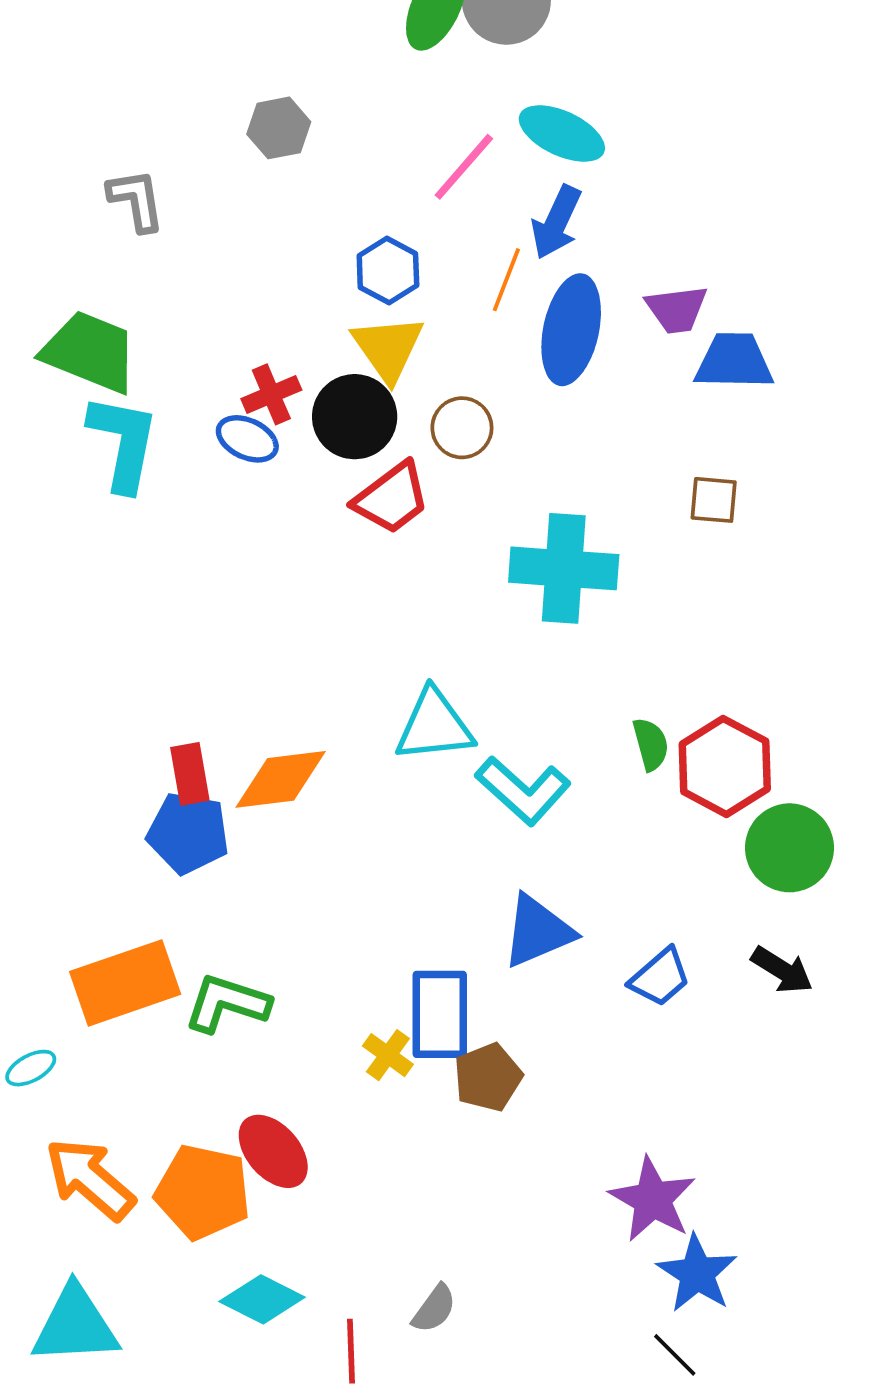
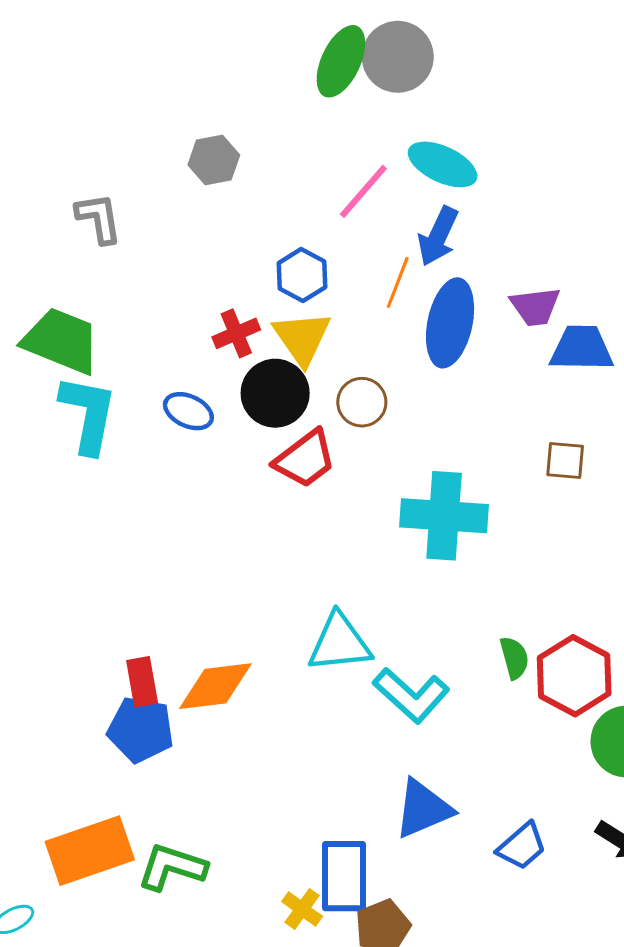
red cross: (271, 394) -> (236, 333), moved

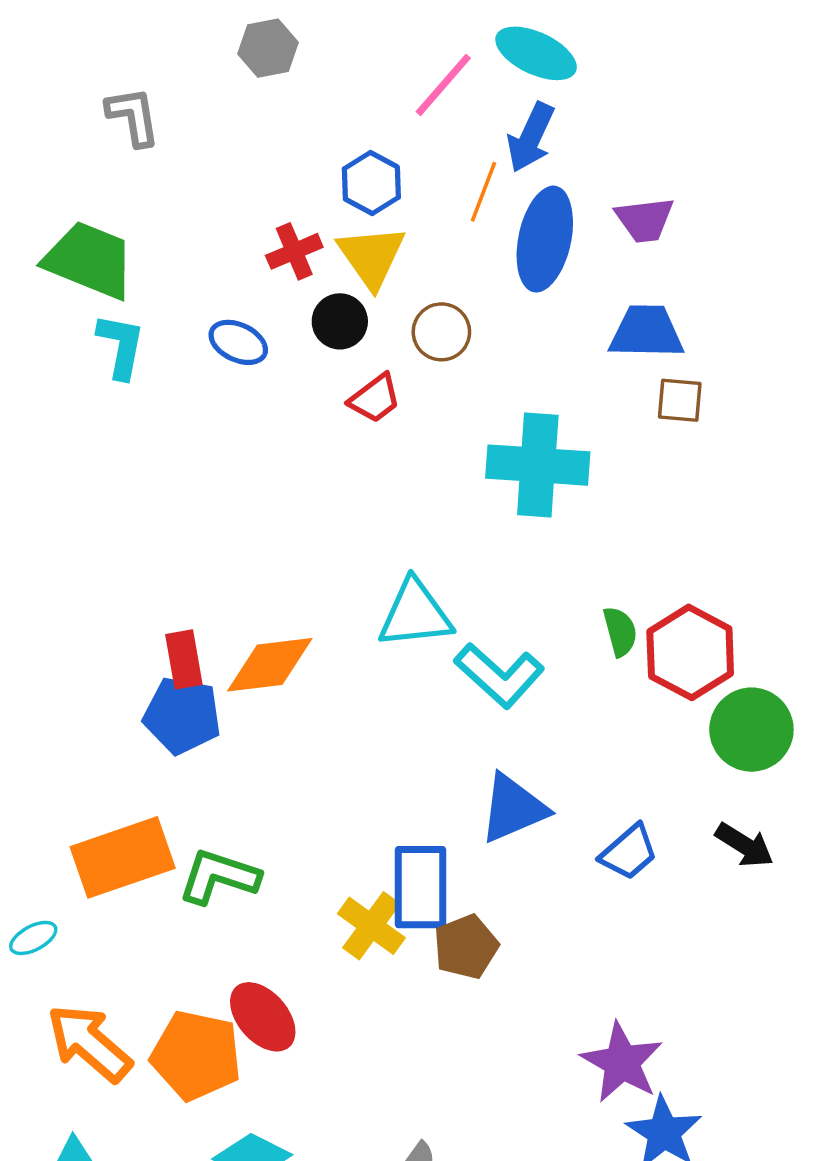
blue trapezoid: (582, 348) -> (646, 332), moved
black circle: (275, 393) -> (340, 321), size x0.7
cyan L-shape: (88, 414) -> (121, 346), size x0.7
red trapezoid: (305, 459) -> (375, 398), size x0.7
yellow cross: (302, 909) -> (371, 926), size x1.4

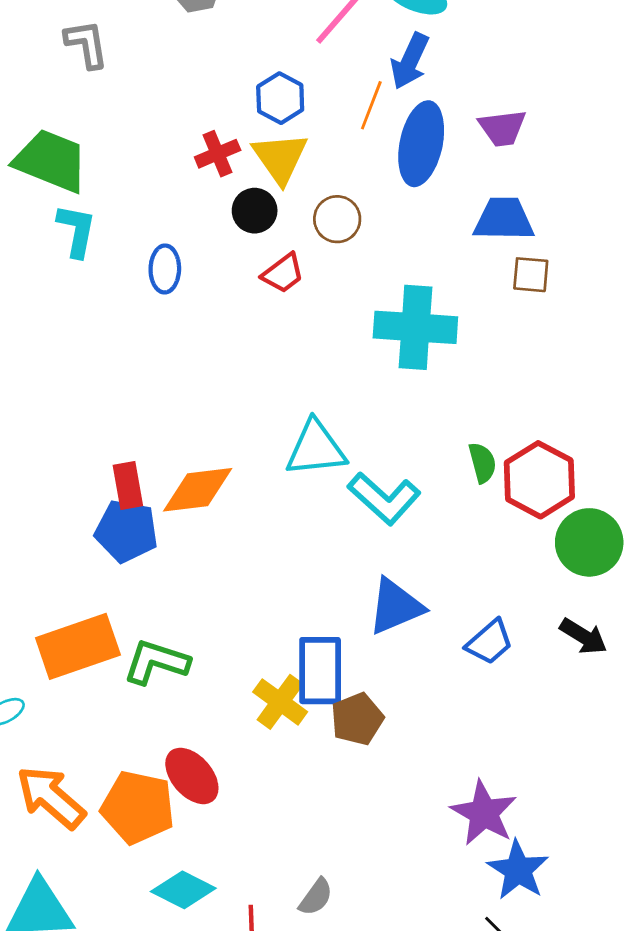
blue ellipse: (238, 342) -> (165, 269), moved, turned 66

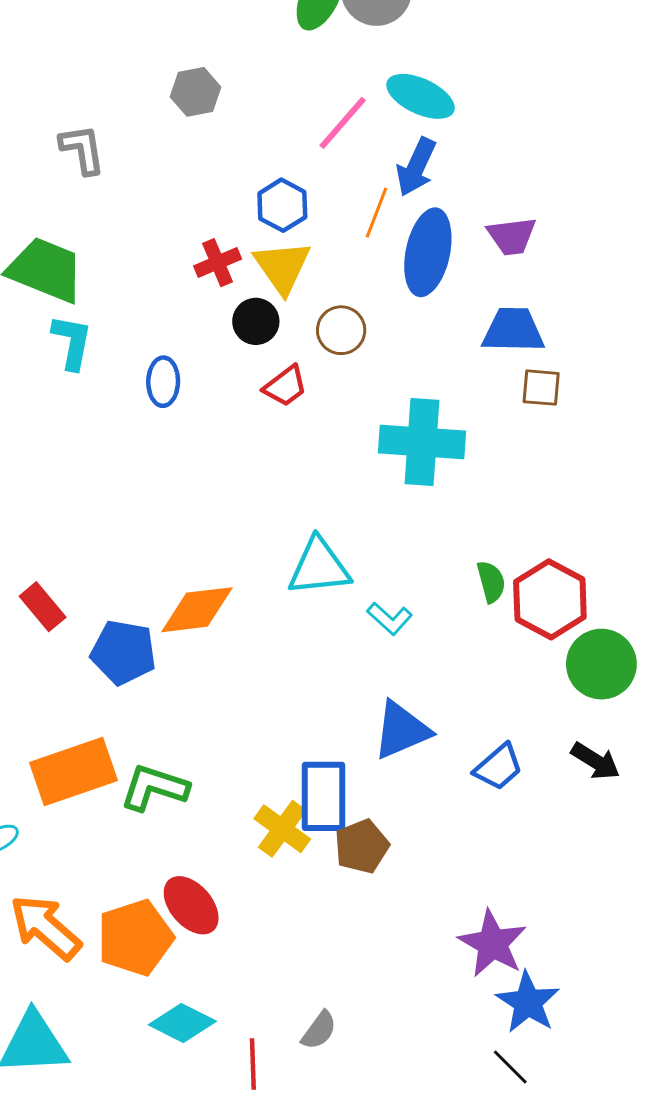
red rectangle: (128, 485) -> (43, 607), moved, turned -30
cyan L-shape: (384, 498) -> (390, 618), size x0.6
orange pentagon: (138, 807) -> (135, 938), turned -30

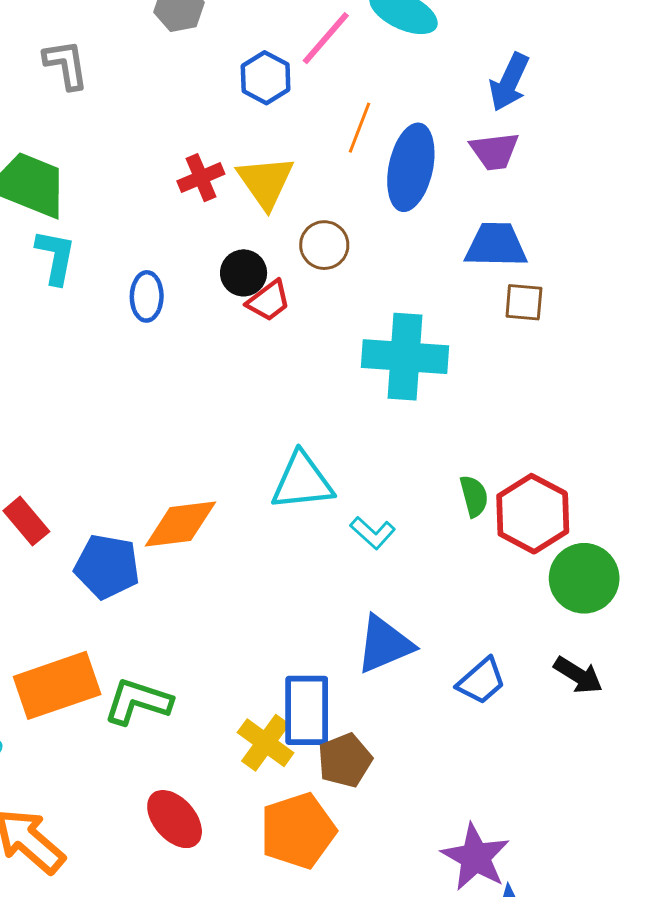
blue arrow: (416, 167) -> (509, 82), moved
blue hexagon: (282, 205) -> (266, 78), moved
black circle: (256, 321) -> (244, 273), moved
orange pentagon: (135, 938) -> (298, 831), moved

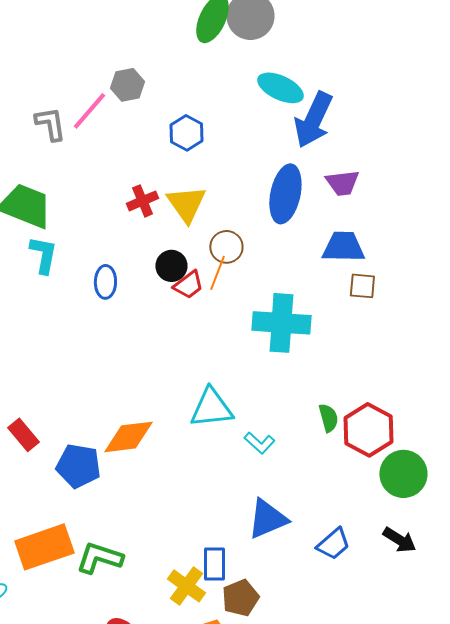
pink line: (326, 38) -> (89, 111), moved
blue arrow: (509, 82) -> (313, 120), moved, size x1.4
orange line: (359, 128) -> (217, 273), moved
blue rectangle: (307, 710) -> (214, 564), size x0.7

